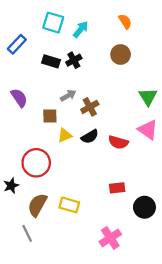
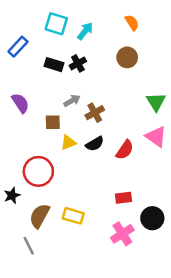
red semicircle: (118, 142) -> (125, 150), turned -72
pink cross: (110, 238) -> (122, 234), moved

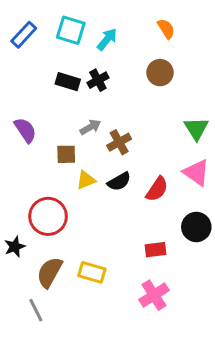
blue rectangle: (18, 47) -> (24, 35), moved
black circle: (152, 218) -> (196, 227), moved

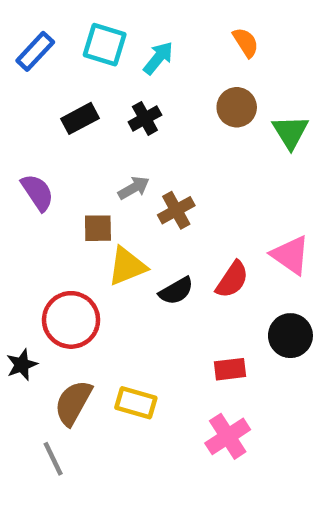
black rectangle: (68, 82) -> (80, 118), moved, turned -45
green triangle: (196, 129) -> (290, 132), moved
yellow triangle: (86, 180) -> (127, 266), size x1.4
black semicircle: (119, 182) -> (176, 291), moved

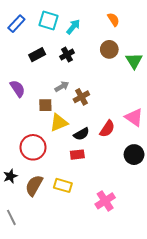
black star: (22, 365) -> (10, 176), moved
red rectangle: (230, 369) -> (77, 155), moved
gray line: (53, 459) -> (11, 217), moved

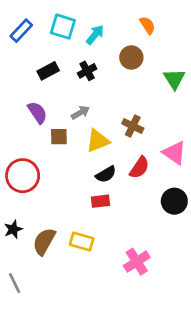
brown circle: (109, 49) -> (131, 57), moved
purple semicircle: (18, 89) -> (37, 113), moved
brown cross: (81, 97) -> (133, 126), moved, turned -35
yellow triangle: (59, 123) -> (98, 141), moved
red circle: (33, 147) -> (23, 176), moved

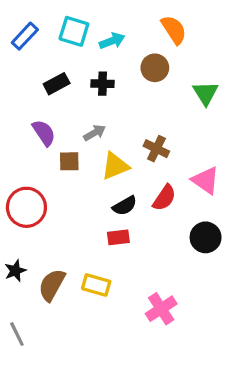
orange semicircle: (147, 25) -> (174, 30), size x1.4
cyan arrow: (95, 35) -> (112, 41), turned 30
black cross: (87, 71) -> (103, 84), turned 30

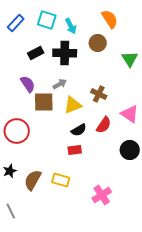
cyan arrow: (112, 41) -> (71, 26), turned 84
black cross: (103, 84) -> (65, 53), size x1.6
brown square: (69, 161) -> (44, 102), size x1.5

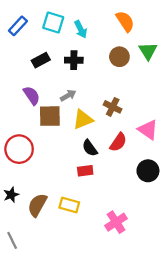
brown circle: (98, 43) -> (119, 57), moved
black cross: (65, 53) -> (74, 60), size x0.7
green triangle: (130, 59) -> (148, 51), moved
black semicircle: (79, 130) -> (90, 148), turned 84

